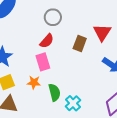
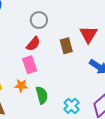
brown rectangle: (80, 43) -> (66, 46), turned -35
cyan cross: (73, 103) -> (72, 106), moved

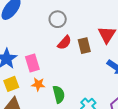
red semicircle: (33, 44) -> (64, 43), moved
pink rectangle: (30, 65) -> (32, 63), moved

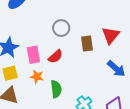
gray circle: (58, 19) -> (61, 28), moved
red semicircle: (64, 43) -> (55, 56), moved

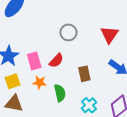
gray circle: (61, 28) -> (68, 32), moved
brown rectangle: (87, 44) -> (84, 74), moved

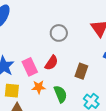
brown rectangle: (84, 74) -> (81, 71), turned 42
yellow square: (13, 81) -> (12, 91), turned 35

